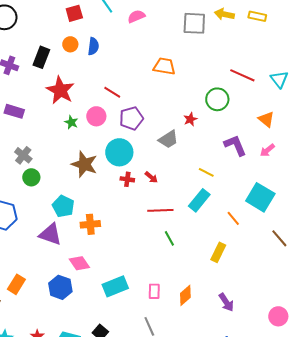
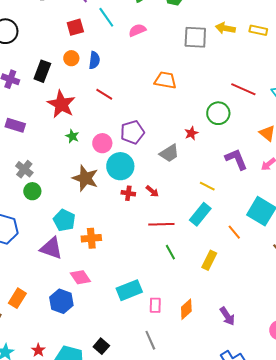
red line: (112, 92) -> (104, 94), moved
pink circle: (96, 116) -> (102, 143), moved
yellow rectangle: (218, 252) -> (209, 260), moved
cyan rectangle: (115, 286) -> (129, 290), moved

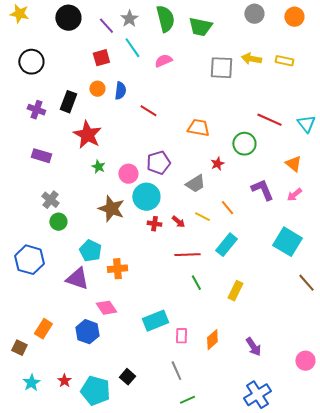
orange trapezoid: (165, 80) -> (198, 128), moved
red line: (104, 94) -> (148, 111), moved
yellow line: (207, 186) -> (202, 217), moved
orange line: (234, 232) -> (227, 208), moved

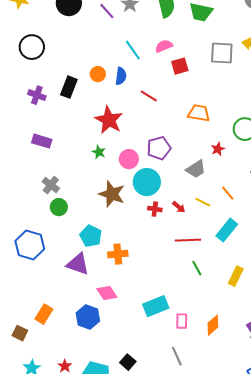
cyan line: (132, 48) -> (133, 50), moved
red square: (101, 58) -> (180, 66), moved
red star: (87, 135) -> (109, 120), moved

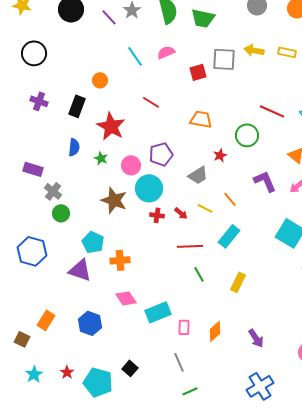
red square: (180, 66) -> (198, 72), moved
blue semicircle: (121, 76) -> (74, 147), moved
black rectangle: (69, 87) -> (77, 106), moved
purple rectangle: (42, 141) -> (33, 169), moved
pink diamond: (107, 293) -> (126, 298), moved

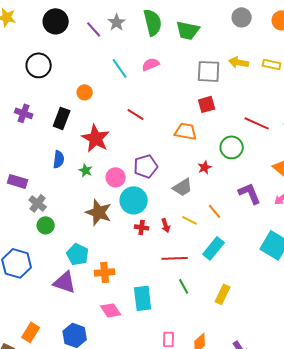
black circle: (34, 53) -> (39, 65), moved
red square: (198, 72) -> (207, 104), moved
red arrow: (181, 213) -> (166, 225), turned 32
cyan rectangle: (158, 312) -> (143, 298), moved, turned -75

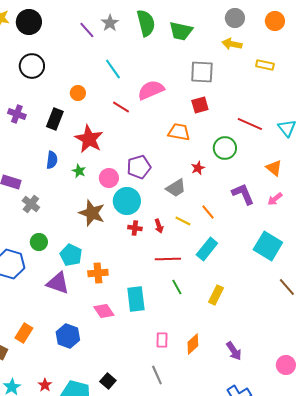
black circle: (56, 21) -> (29, 22), moved
yellow arrow: (239, 62) -> (232, 44), moved
pink semicircle: (151, 64) -> (151, 90), moved, size x1.5
red line: (136, 114) -> (121, 107), moved
green circle: (46, 225) -> (39, 242), moved

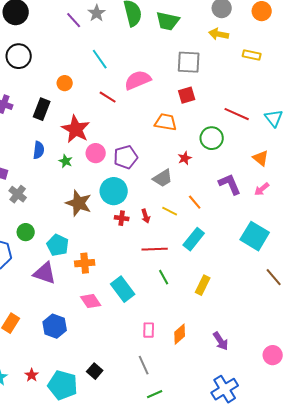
pink circle: (109, 178) -> (96, 153), moved
cyan rectangle: (136, 299) -> (123, 289), turned -30

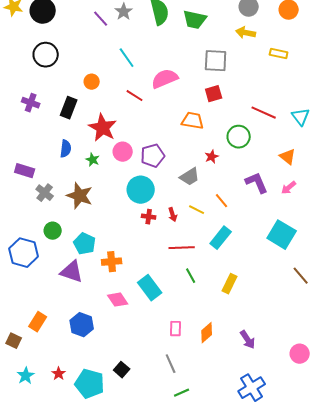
brown star: (79, 203) -> (80, 196), moved

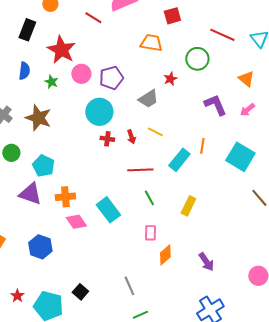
orange line: (222, 201) -> (202, 146), moved, turned 49
orange cross: (112, 262) -> (65, 197), moved
pink rectangle: (176, 329) -> (150, 233), moved

